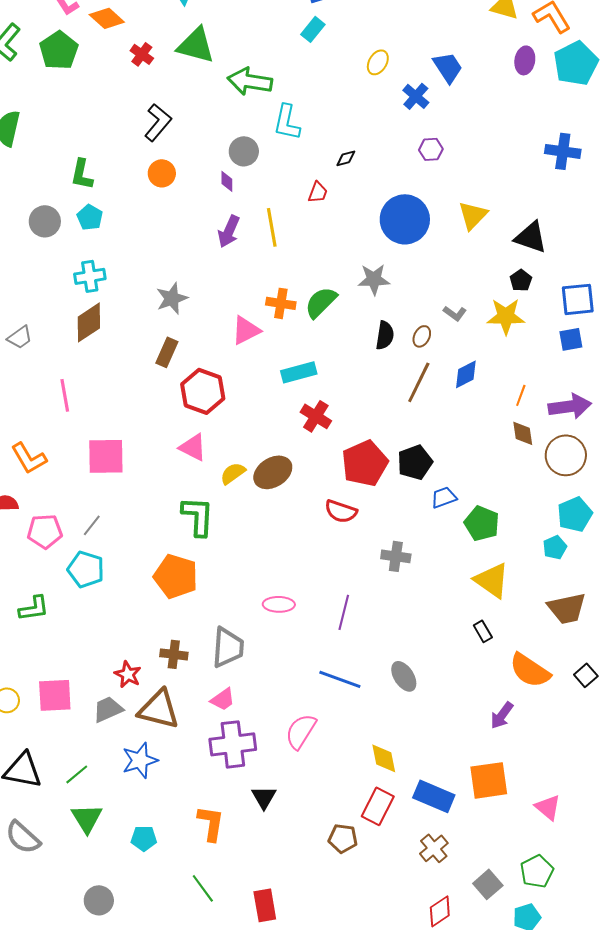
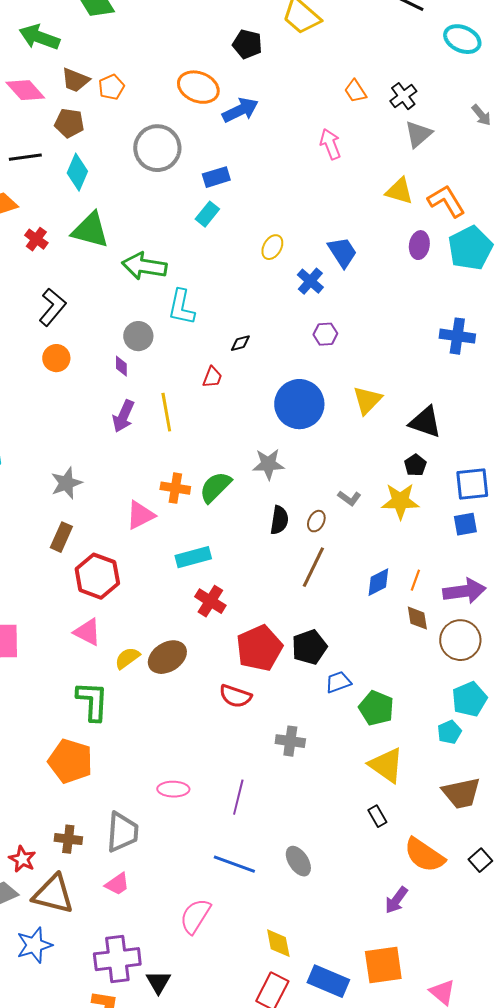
blue diamond: (466, 374) -> (378, 582), moved
purple cross: (233, 744) -> (117, 959), moved

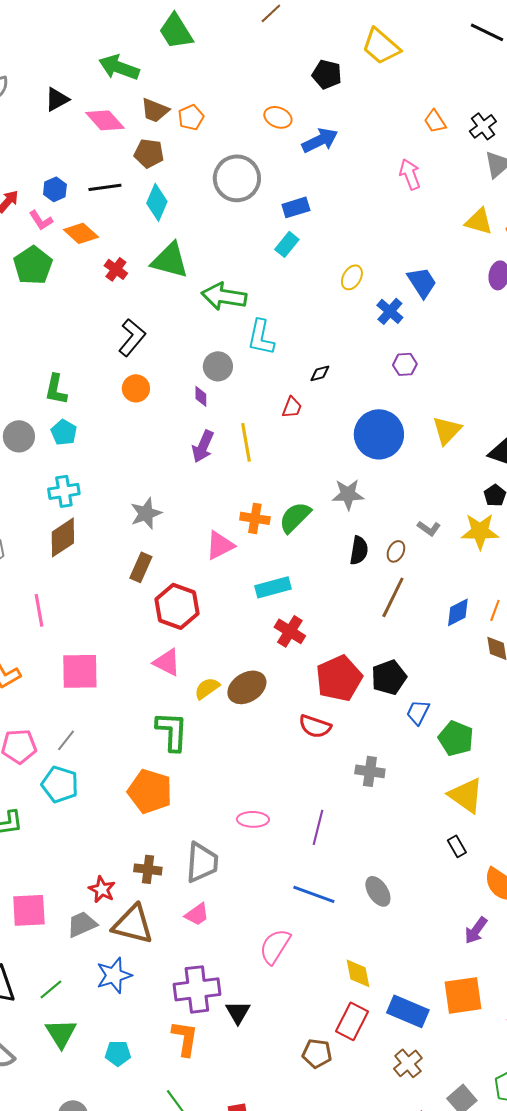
orange ellipse: (198, 87) -> (278, 117), size x0.7
blue trapezoid: (338, 682) -> (418, 712), turned -44

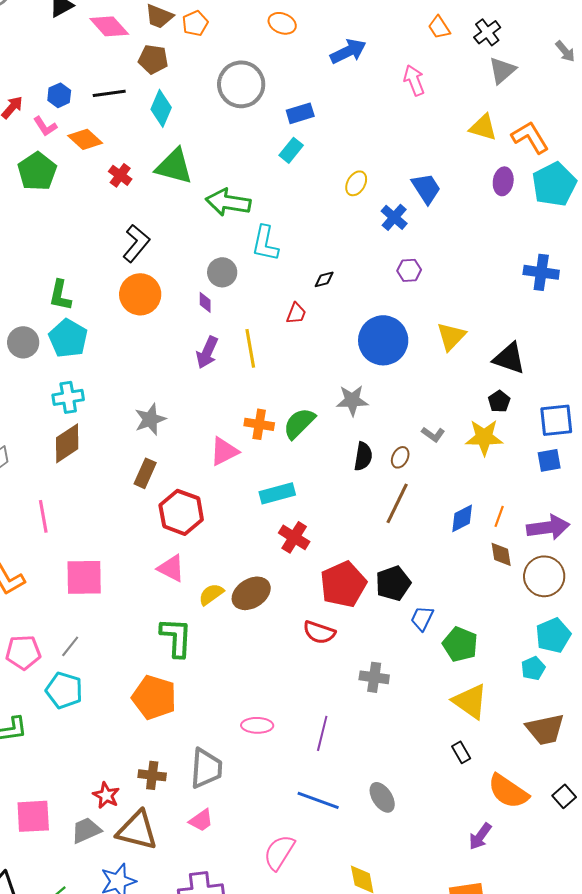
blue arrow: (320, 140) -> (348, 51), moved
orange circle: (136, 388) -> (140, 294), size x1.5
cyan pentagon: (64, 432) -> (68, 338), size x1.5

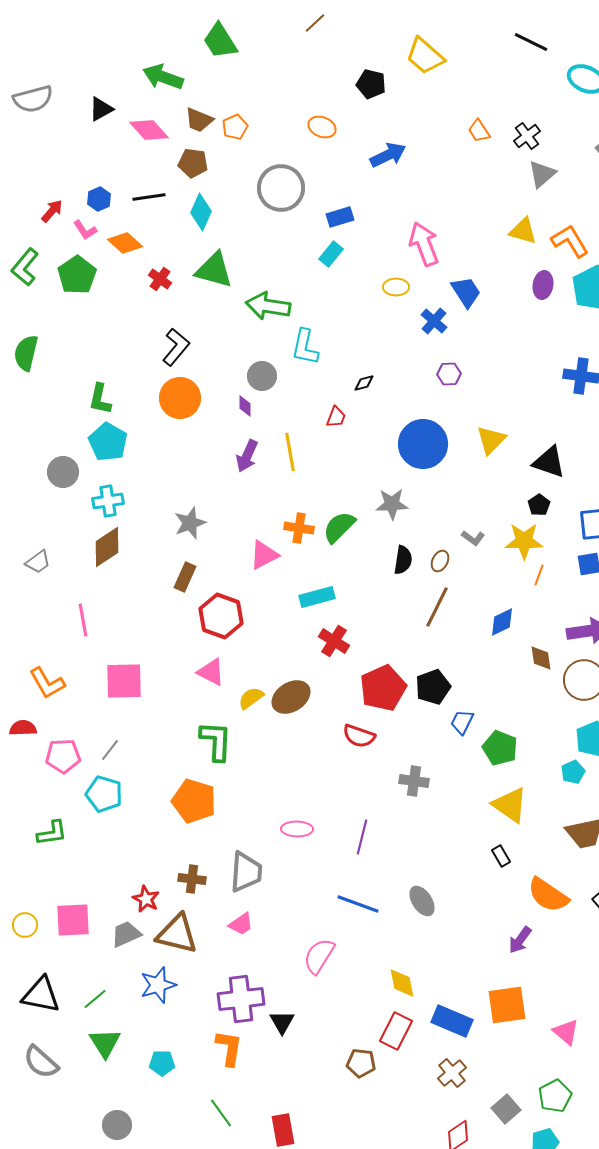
pink arrow: (414, 80) -> (424, 244), moved, size x1.4
yellow ellipse: (356, 183) -> (396, 287), turned 60
gray circle: (23, 342) -> (63, 472), moved
orange line: (499, 516) -> (539, 575), moved

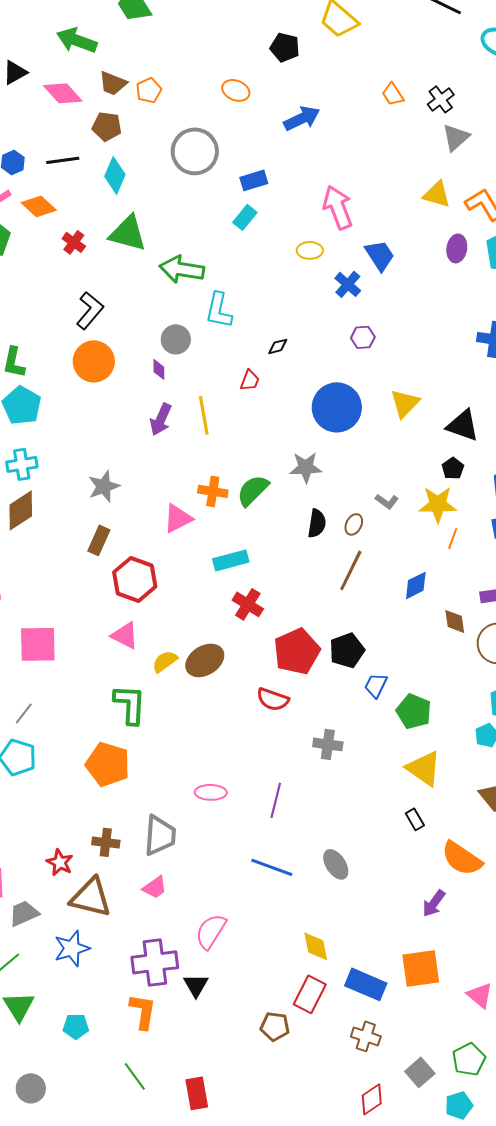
gray trapezoid: (126, 934) -> (24, 913), moved
pink semicircle: (319, 956) -> (211, 931), moved
brown cross: (452, 1073) -> (366, 1036), turned -32

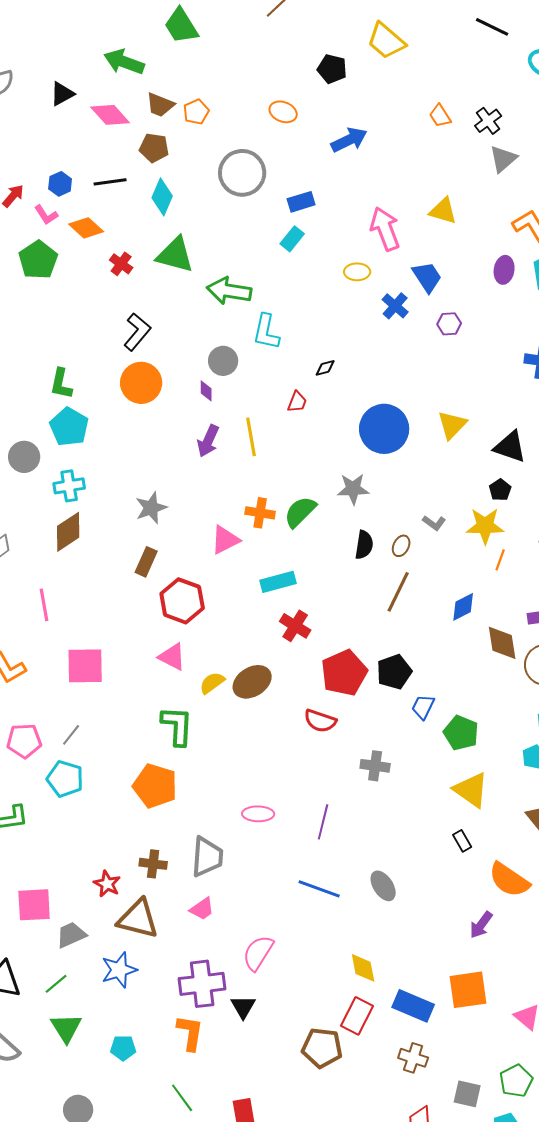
yellow triangle: (437, 194) -> (443, 211), moved
purple hexagon: (363, 337) -> (449, 324), moved
brown diamond: (455, 621) -> (502, 643), size x1.4
brown pentagon: (275, 1026) -> (322, 1048), size x1.4
gray square: (420, 1072) -> (467, 1094), turned -36

